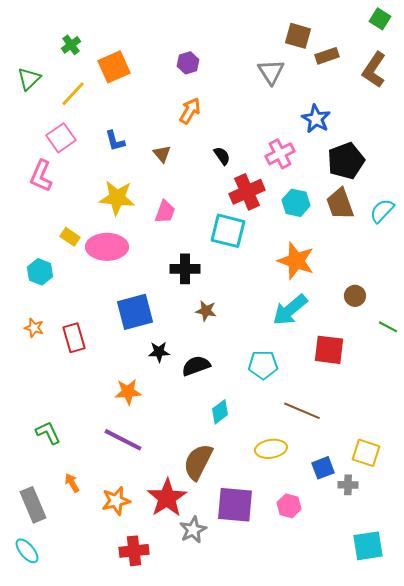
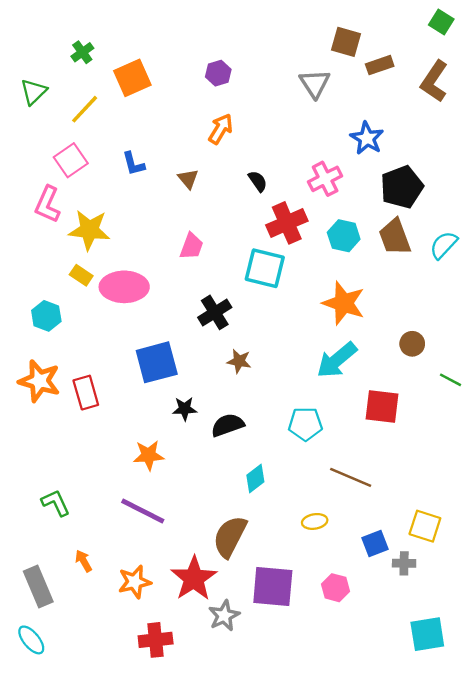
yellow star: (117, 198) -> (89, 230), moved
black cross: (185, 269) -> (215, 312), turned -32
orange star: (34, 328) -> (39, 381), size x1.8
yellow ellipse: (271, 449) -> (315, 521), size x0.7

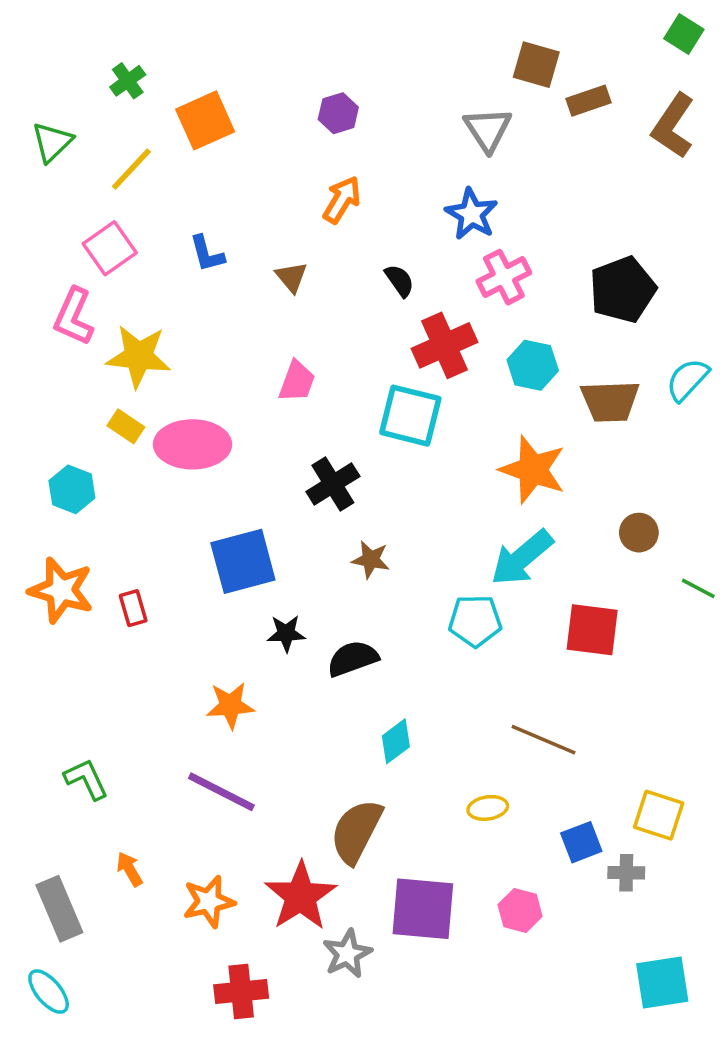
blue star: (367, 138) -> (471, 214), moved
brown trapezoid: (395, 237) -> (610, 401), moved, turned -72
red rectangle: (86, 393) -> (133, 608), size x0.7
cyan pentagon: (305, 424) -> (475, 621), moved

